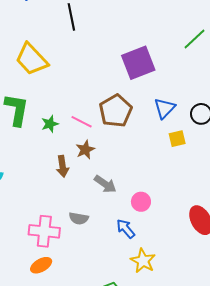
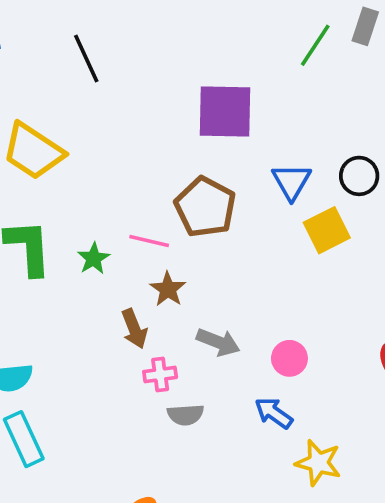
purple square: (138, 63) -> (225, 112), turned 36
yellow square: (177, 139) -> (327, 230), size x1.4
pink cross: (44, 231) -> (160, 375), moved, size x0.6

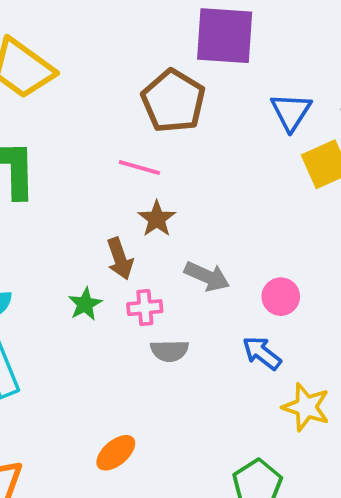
brown pentagon: (205, 207) -> (173, 101), moved
green star: (94, 259) -> (85, 304), moved

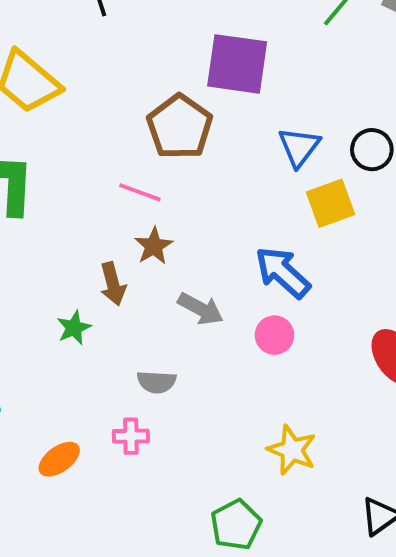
pink cross: (145, 308) -> (131, 436), moved
blue arrow: (262, 353) -> (283, 272), moved, size x1.4
orange ellipse: (116, 453) -> (59, 459), moved

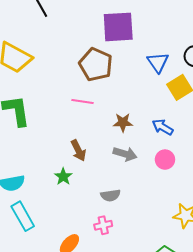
brown star: (154, 246) -> (123, 123), moved, turned -30
blue arrow: (283, 272) -> (163, 127), size x0.7

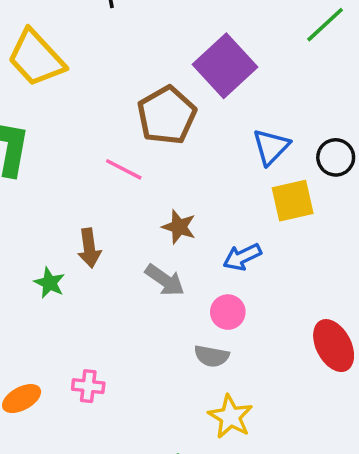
purple square: (118, 27) -> (225, 66), turned 32
blue arrow: (163, 127) -> (242, 257), turned -75
green star: (63, 177) -> (49, 283), turned -30
gray semicircle: (110, 195) -> (212, 356), moved

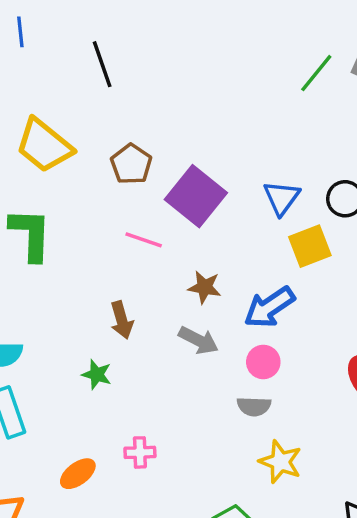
purple square: (225, 66) -> (196, 196), moved
brown pentagon: (167, 115) -> (131, 164), moved, size x0.7
blue arrow: (242, 257) -> (269, 307), size x1.4
green star: (49, 283) -> (97, 375), moved

